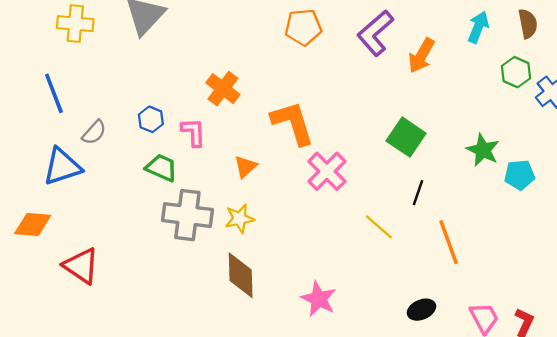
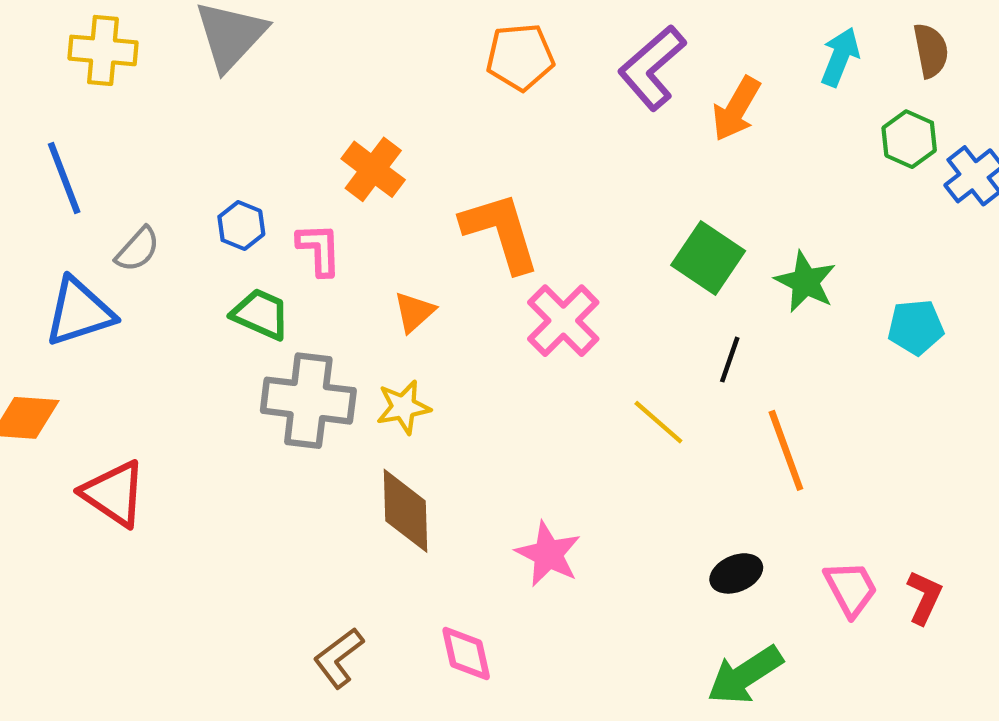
green star: (483, 150) -> (805, 282), moved

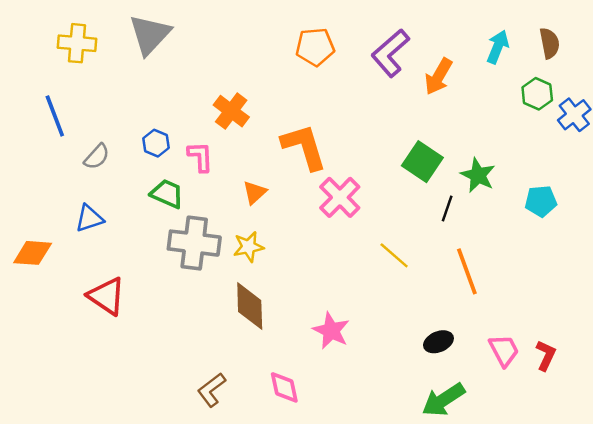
blue triangle: (79, 312) -> (89, 218), moved, size x0.7
black line: (730, 360) -> (447, 209), moved
red triangle: (114, 494) -> (107, 296), moved

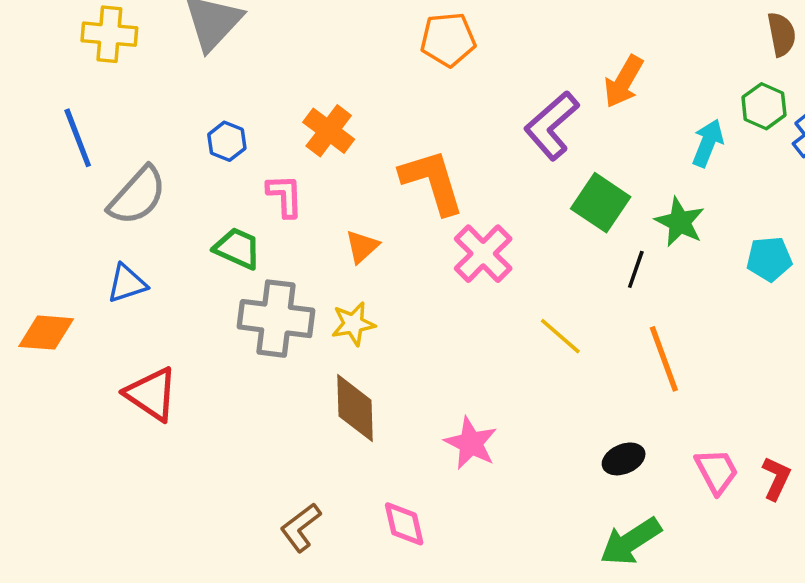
cyan arrow: (498, 47) -> (708, 143), moved
purple L-shape: (390, 53) -> (552, 126), moved
blue hexagon: (156, 143) -> (227, 141), moved
gray semicircle: (97, 157) -> (137, 196), size x1.6

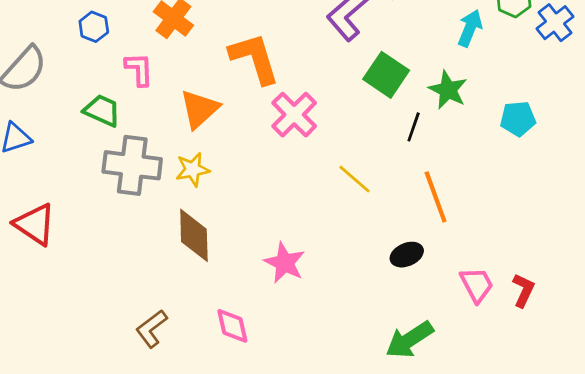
orange triangle: (362, 247) -> (199, 109), size x1.5
black ellipse: (624, 459) -> (407, 255), moved

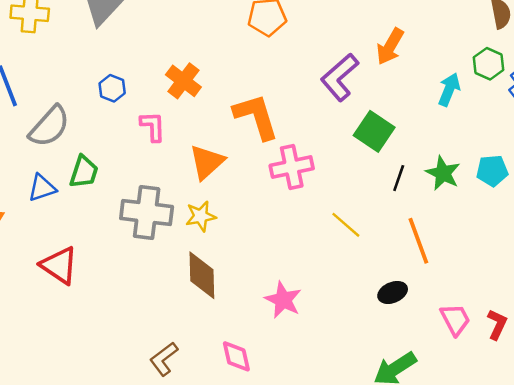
green star: (448, 90) -> (443, 173), moved
green trapezoid: (102, 110) -> (84, 172), moved, turned 84
pink cross: (294, 115) -> (292, 167), turned 33

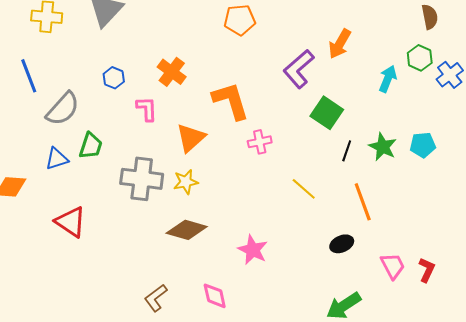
pink cross: (292, 167) -> (260, 142), size x0.7
brown diamond: (202, 275) -> (187, 230), turned -72

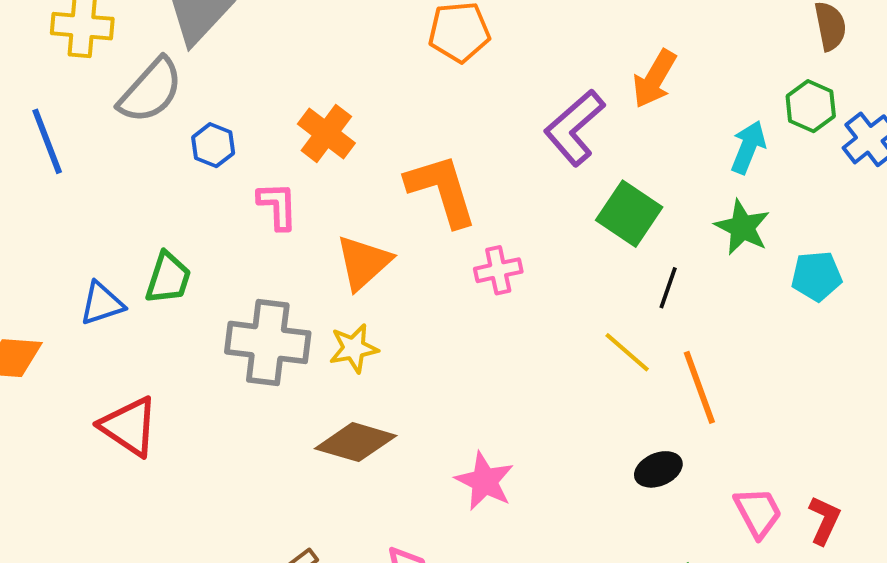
gray semicircle: (63, 109) -> (151, 91), moved
green star: (383, 147) -> (742, 227), moved
yellow line: (304, 189) -> (627, 352), moved

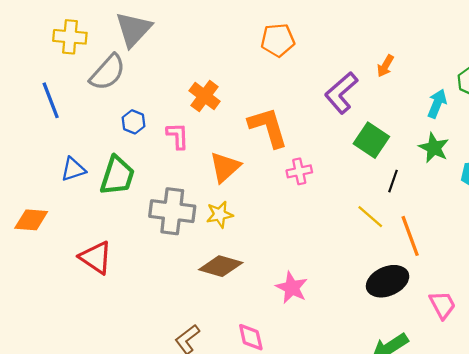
orange arrow: (654, 79) -> (385, 66), size x0.7
blue hexagon: (213, 145) -> (133, 122), moved
green trapezoid: (168, 278) -> (117, 176), size x1.4
blue triangle: (102, 303) -> (73, 169), moved
black ellipse: (658, 469) -> (388, 281), size x1.6

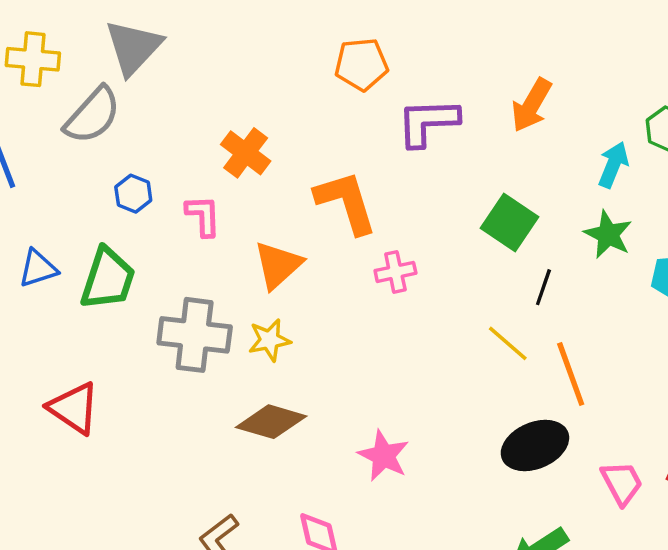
orange arrow: (385, 66) -> (532, 105), size x1.5
purple L-shape: (341, 93) -> (428, 122), moved, turned 39

